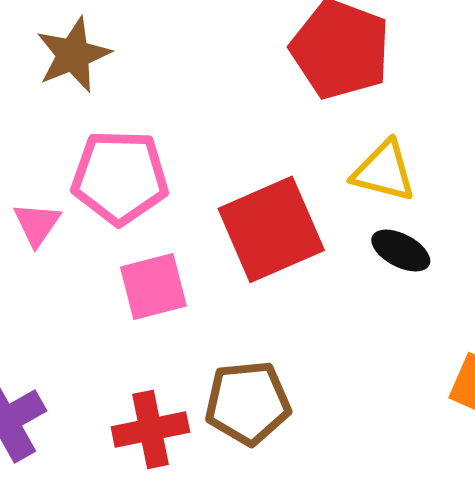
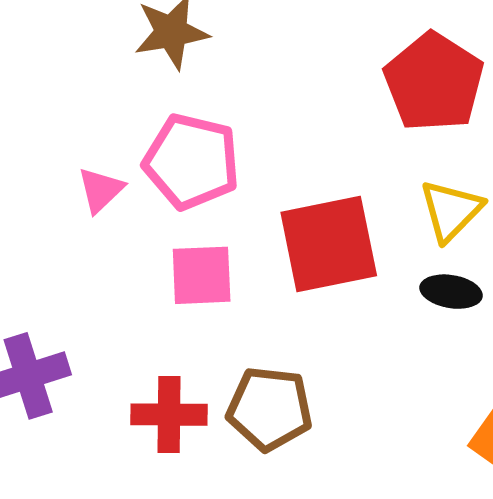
yellow triangle: (384, 171) -> (451, 210), turned 48
black ellipse: (401, 251) -> (451, 292), turned -30

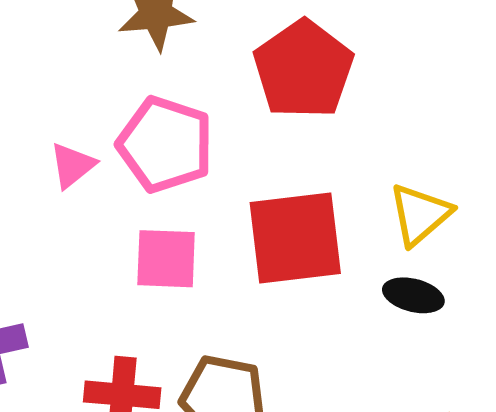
red pentagon: (434, 82) -> (303, 69), moved

